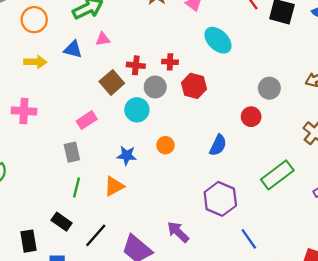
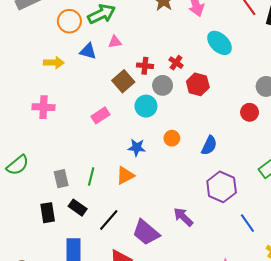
orange circle: (34, 20) -> (69, 21), moved
red cross: (170, 62) -> (176, 63), turned 32
blue semicircle: (218, 145) -> (209, 145), moved
gray rectangle: (72, 152) -> (61, 179), moved
black rectangle: (28, 241) -> (48, 213), moved

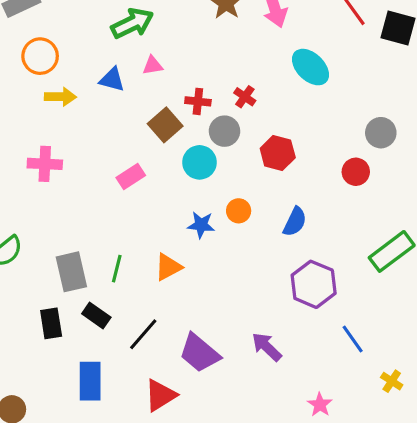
orange circle: (69, 21) -> (40, 56), moved
red hexagon: (198, 84) -> (278, 153), moved
blue star: (137, 148) -> (201, 225), moved
gray rectangle: (61, 179) -> (71, 272), size x1.4
purple arrow: (183, 217) -> (267, 347), moved

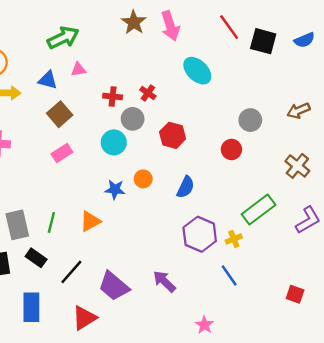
brown square: (165, 125) -> (60, 114), moved
yellow cross: (392, 381) -> (234, 239), moved, turned 35

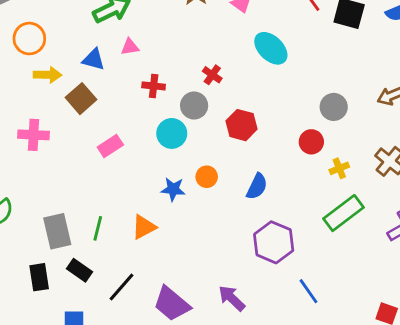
red cross: (113, 97) -> (154, 86), moved
brown square: (60, 114) -> (81, 99), moved
yellow cross: (234, 239) -> (339, 168), moved

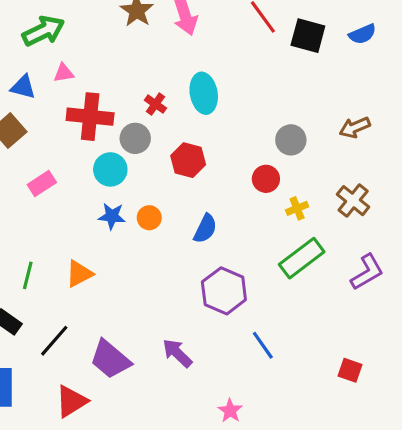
cyan ellipse: (271, 48) -> (204, 93), moved, turned 36
red cross: (154, 86) -> (90, 117), size x1.8
blue star: (173, 189) -> (112, 216), moved

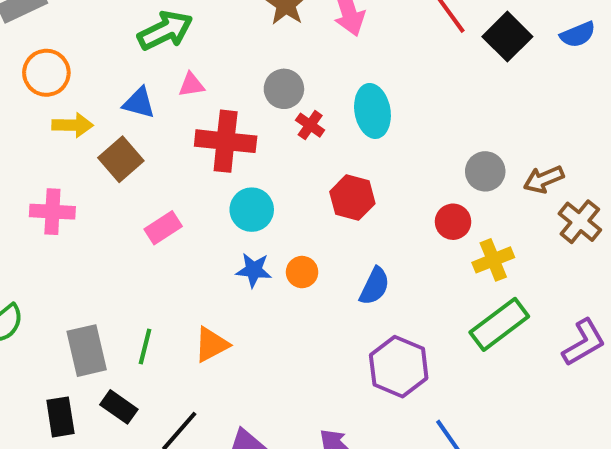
black square: (308, 36) -> (507, 37), turned 30
brown arrow: (355, 127) -> (544, 179), moved
gray circle: (135, 138) -> (284, 89), moved
brown cross: (353, 201) -> (580, 222), moved
yellow cross: (297, 208) -> (493, 260), size x1.4

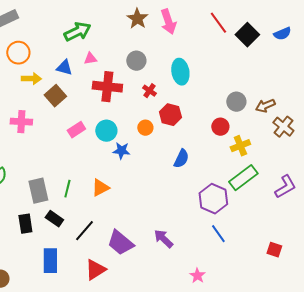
red cross: (310, 125) -> (149, 91), moved
cyan circle: (252, 210) -> (106, 131), moved
orange circle: (302, 272) -> (145, 128), moved
purple hexagon: (399, 367) -> (213, 199), moved

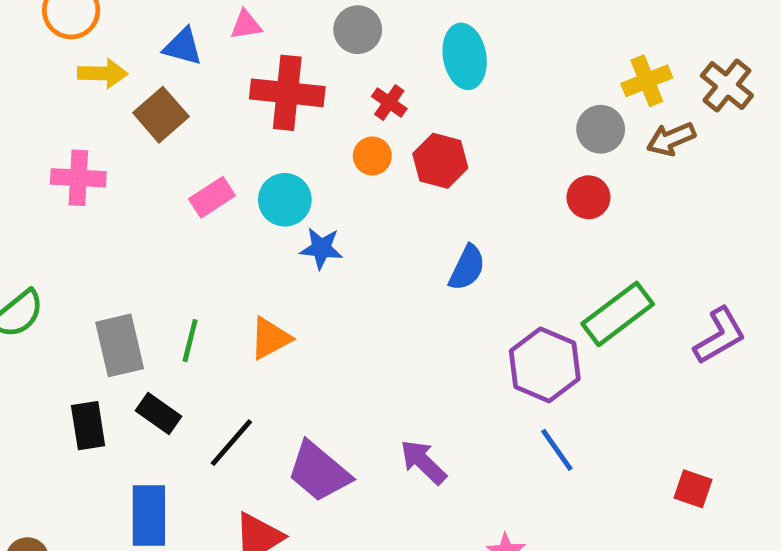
red circle: (220, 127) -> (588, 197), moved
brown cross: (283, 127) -> (727, 86), moved
orange circle: (145, 128) -> (372, 156), moved
yellow cross: (240, 146) -> (647, 81), moved

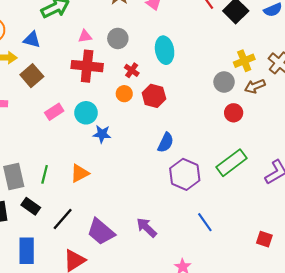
pink triangle: (246, 25) -> (85, 36), moved
blue triangle: (183, 47) -> (32, 40), moved
red circle: (588, 197) -> (234, 113), moved
purple hexagon: (545, 365) -> (185, 174), moved

